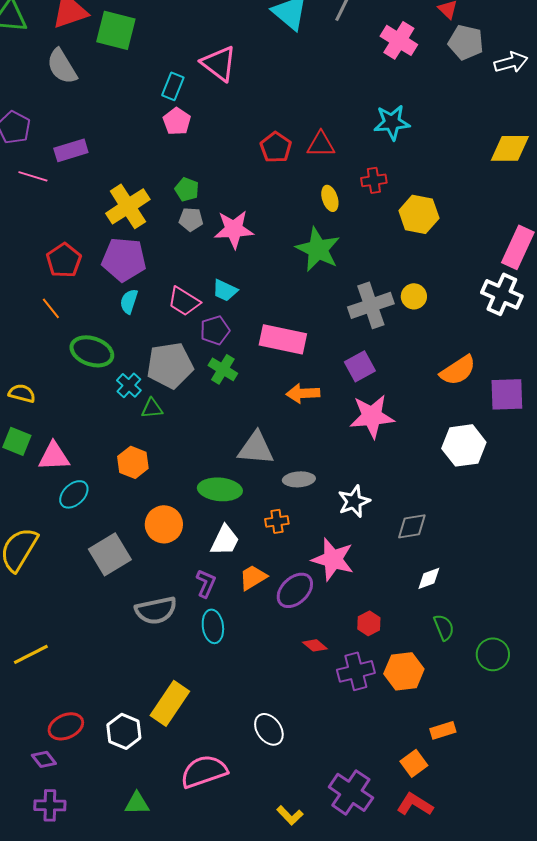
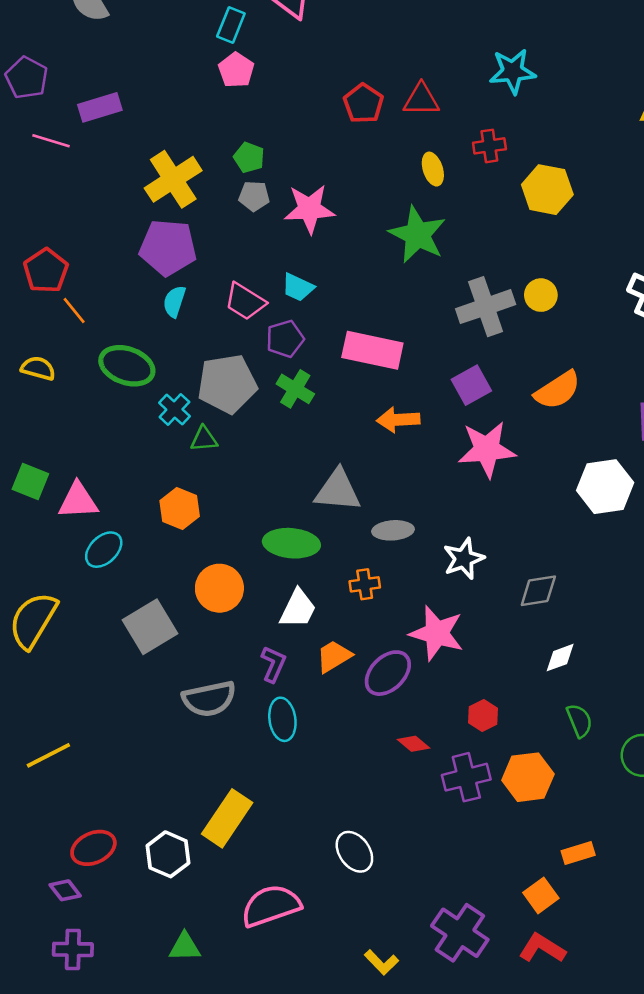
red pentagon: (64, 260) -> (46, 271), moved
orange semicircle: (458, 370) -> (558, 390), moved
yellow semicircle: (22, 393) -> (38, 368), moved

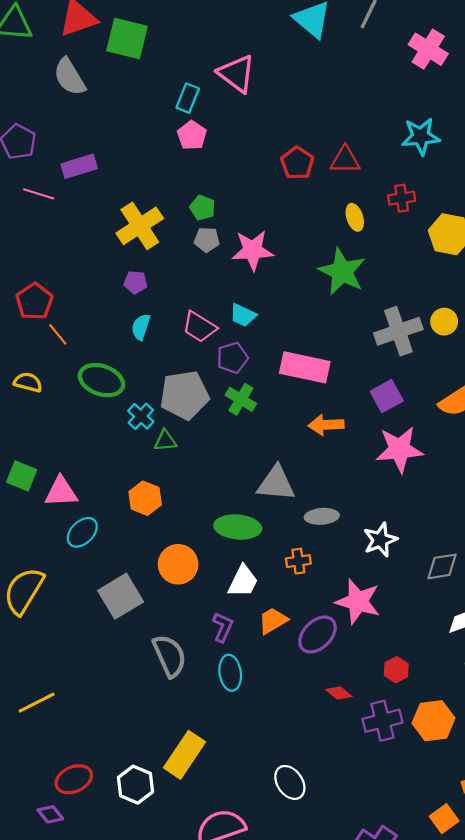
purple pentagon: (168, 247) -> (136, 282), size x0.5
gray semicircle: (209, 699) -> (170, 656), turned -102

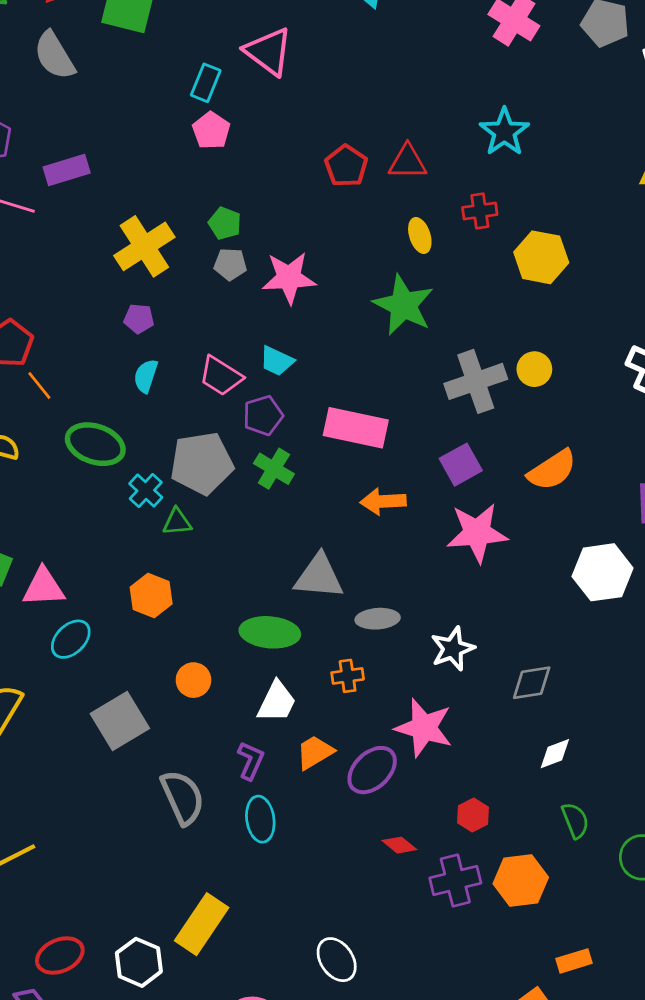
cyan star: (421, 136) -> (504, 132), turned -30
orange circle: (178, 564) -> (193, 680), size x0.7

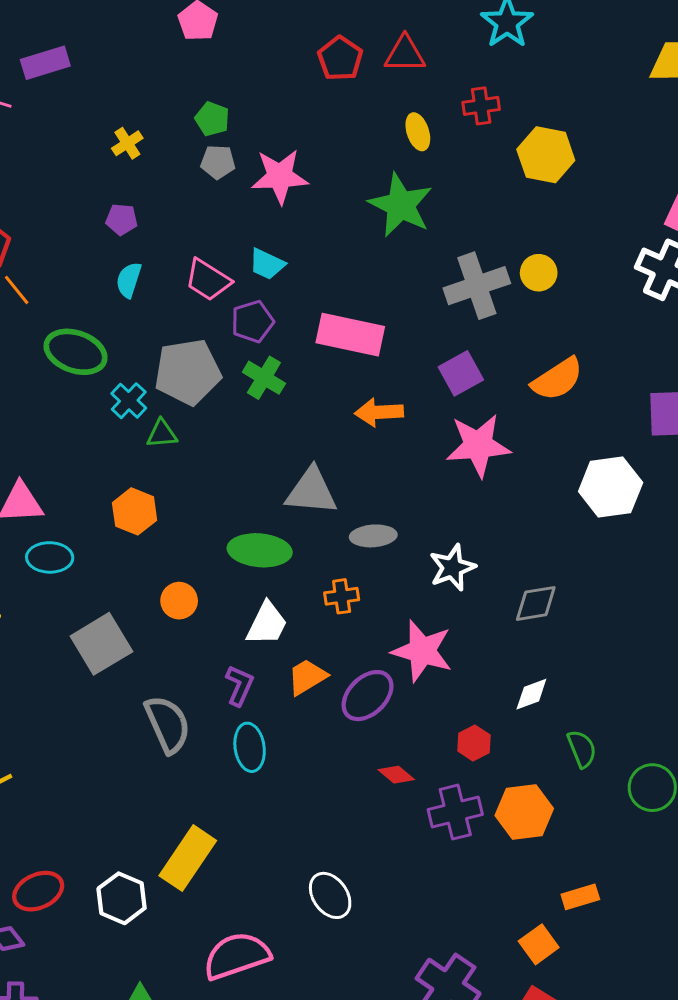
yellow cross: (144, 246) -> (127, 143), size x0.5
cyan ellipse: (71, 639) -> (50, 557), turned 45
white diamond: (555, 754) -> (531, 694), moved

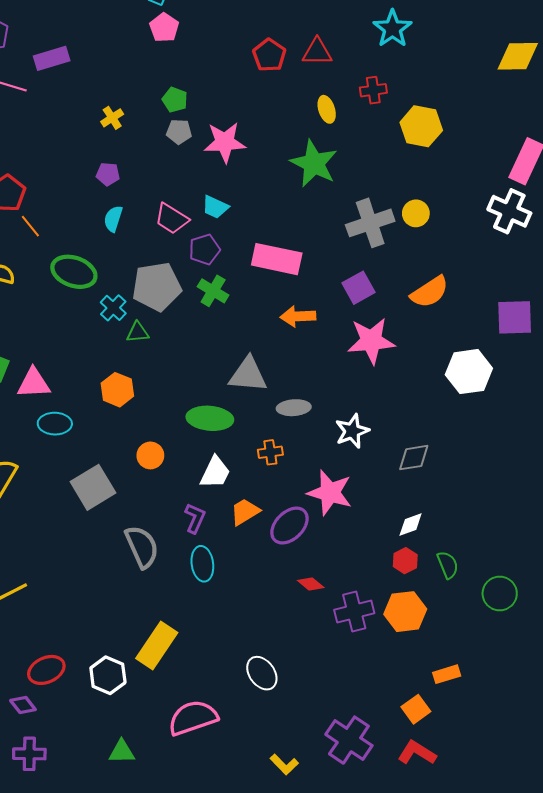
red hexagon: (474, 743) -> (405, 561), moved

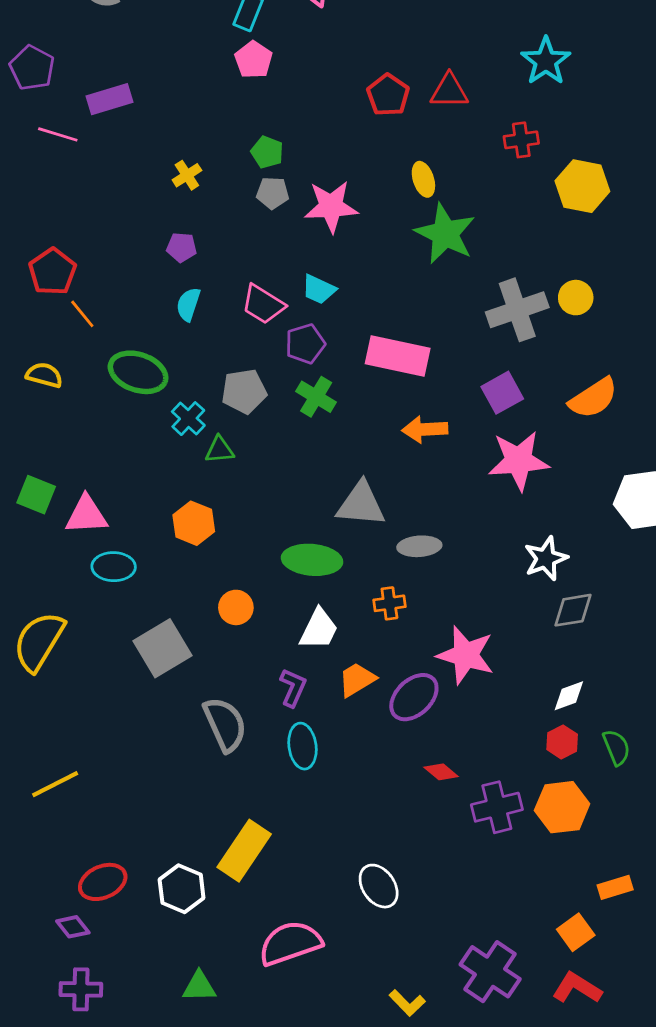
yellow ellipse: (327, 109) -> (423, 179), moved
gray pentagon: (157, 287) -> (244, 391), size x0.7
white star: (352, 431) -> (546, 558), moved

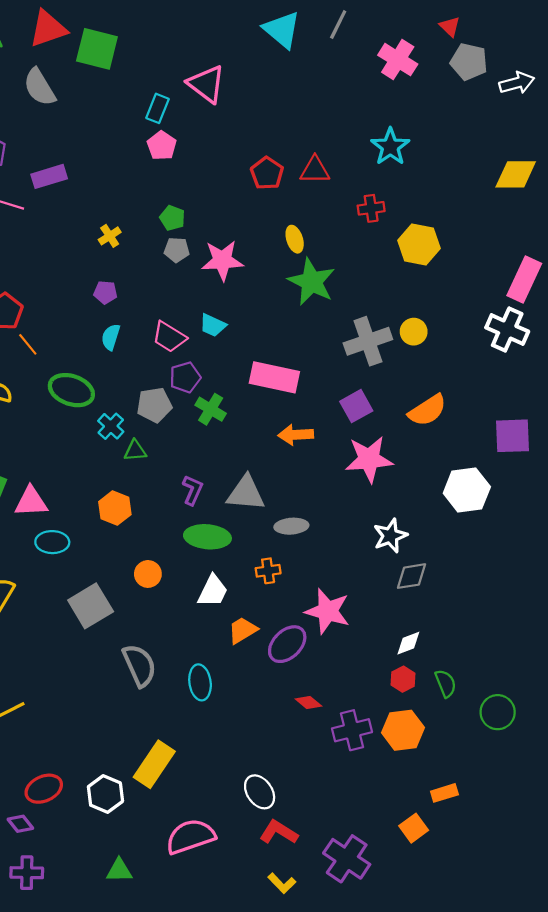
purple pentagon: (305, 344) -> (185, 377), moved
purple L-shape: (293, 688) -> (193, 490), moved
red L-shape: (577, 988) -> (279, 832), moved

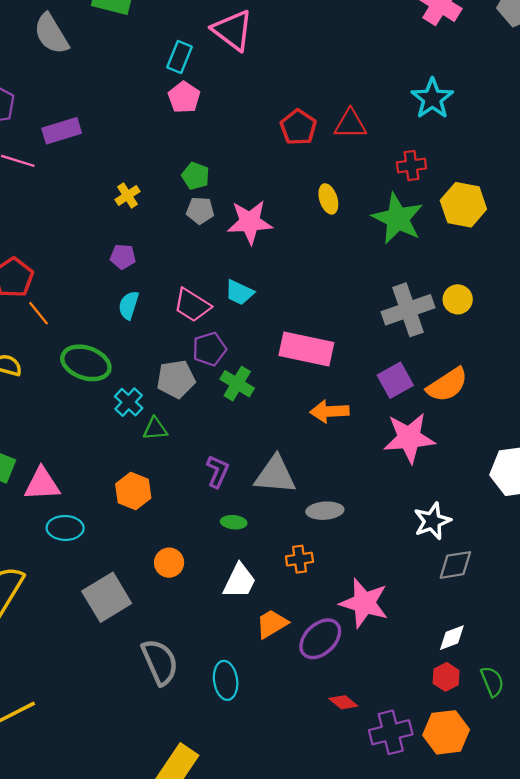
green star: (312, 282) -> (398, 219), moved
orange semicircle: (427, 410) -> (447, 385), moved
green ellipse: (207, 537) -> (234, 522), size x0.5

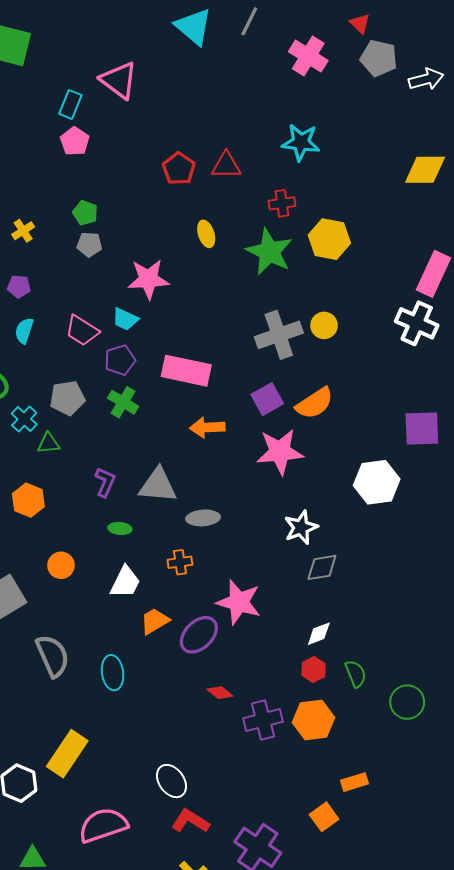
cyan star: (432, 98) -> (301, 142), turned -30
pink star: (250, 222) -> (148, 279), moved
purple pentagon: (209, 349) -> (120, 360), moved

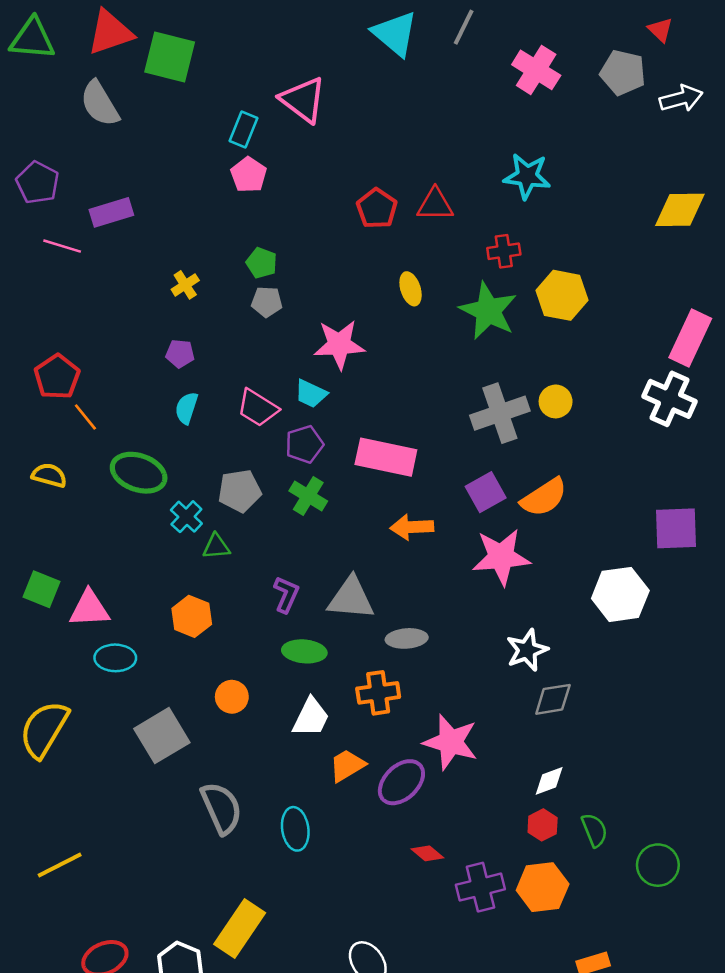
red triangle: (360, 23) -> (660, 30), moved
green ellipse: (120, 528) -> (304, 651), size x1.5
orange cross: (180, 562) -> (378, 693), size x1.4

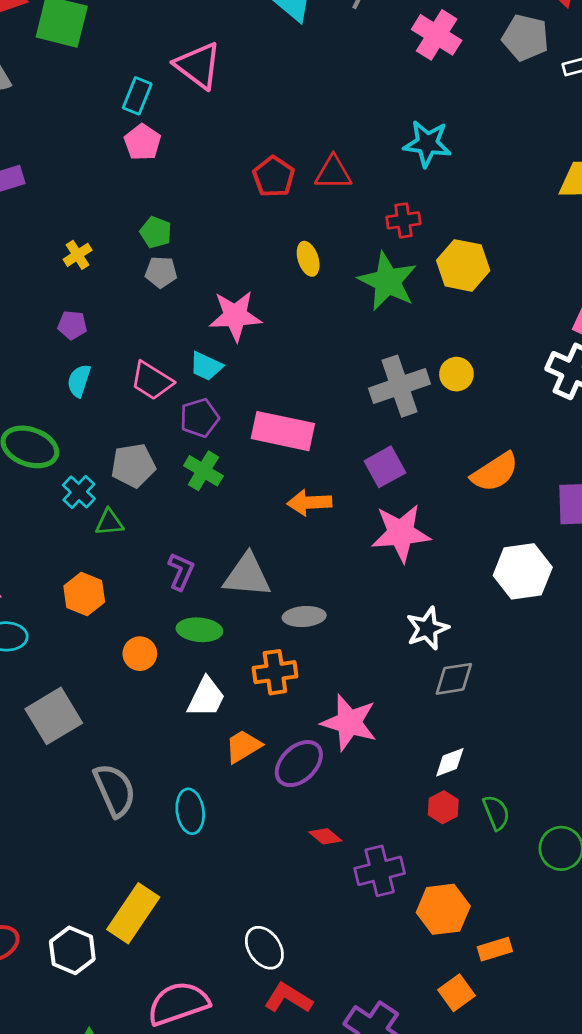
orange semicircle: (544, 497) -> (495, 472), moved
orange circle: (232, 697) -> (140, 654), moved
orange hexagon: (543, 887) -> (443, 909), moved

